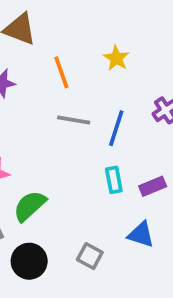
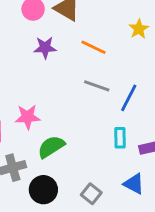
yellow star: (116, 58) -> (139, 29), moved
orange line: (61, 72) -> (94, 47), turned -55

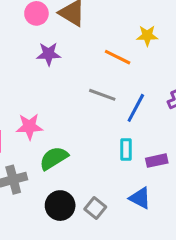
yellow star: (139, 29) -> (147, 36), turned 30
orange line: (94, 47) -> (118, 57), moved
black circle: (43, 190) -> (60, 206), moved

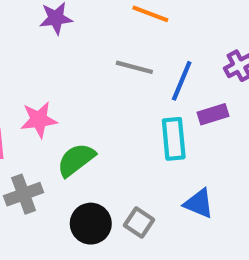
cyan rectangle: (126, 150) -> (174, 139), size x1.4
purple rectangle: (157, 161) -> (213, 114), moved

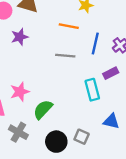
blue line: (182, 81) -> (95, 43), moved
gray cross: (24, 194) -> (18, 132), turned -30

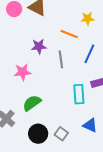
purple star: (20, 37) -> (39, 46), moved
gray line: (65, 56) -> (61, 59), turned 66
pink star: (20, 92) -> (23, 72), moved

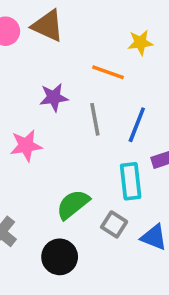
blue line: (89, 54) -> (137, 125), moved
green semicircle: (32, 103) -> (73, 204), moved
gray square: (61, 134) -> (114, 224), moved

